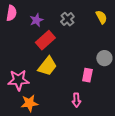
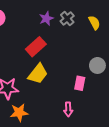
gray cross: (67, 19) -> (67, 18), moved
purple star: (36, 20) -> (46, 18), moved

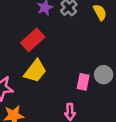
gray circle: (97, 65) -> (104, 75), moved

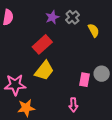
yellow semicircle: (100, 12) -> (94, 30), moved

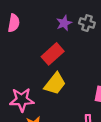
gray cross: (72, 17) -> (87, 23), turned -32

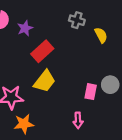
purple star: (64, 23) -> (25, 28), moved

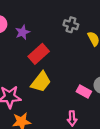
pink rectangle: (91, 92) -> (84, 92), turned -72

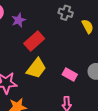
pink rectangle: (84, 92) -> (70, 75), moved

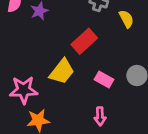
red rectangle: (34, 41) -> (84, 41), moved

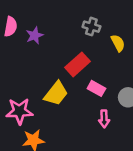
pink rectangle: (104, 79) -> (96, 88), moved
pink arrow: (100, 116) -> (104, 119), moved

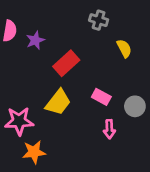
gray cross: (91, 27) -> (99, 20), moved
red rectangle: (78, 64) -> (66, 63), moved

